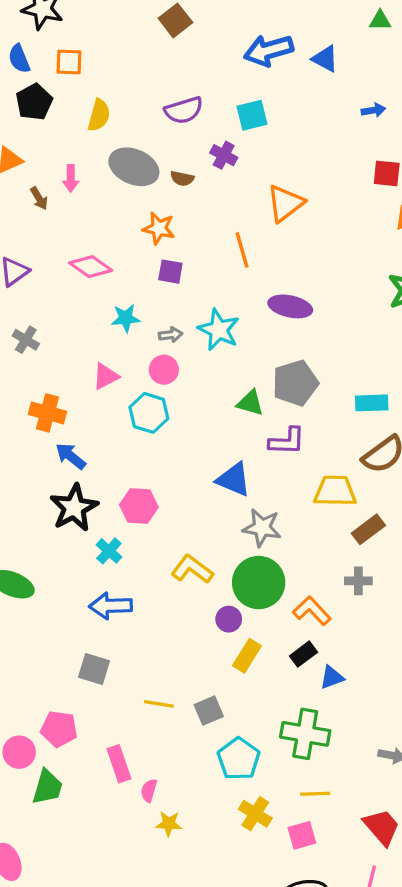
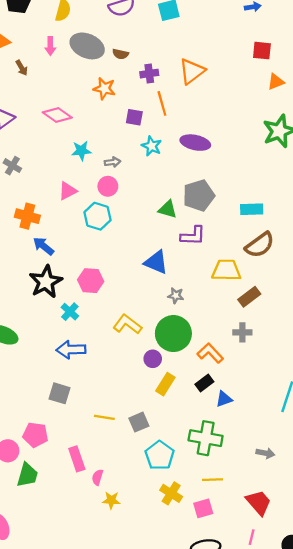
purple cross: (224, 155) -> (149, 74), moved, turned -36
pink arrow: (71, 178) -> (50, 46), moved
purple square: (170, 272) -> (134, 117), moved
cyan star: (219, 330) -> (152, 146), moved, size x0.7
gray star: (262, 528) -> (176, 296), size x0.6

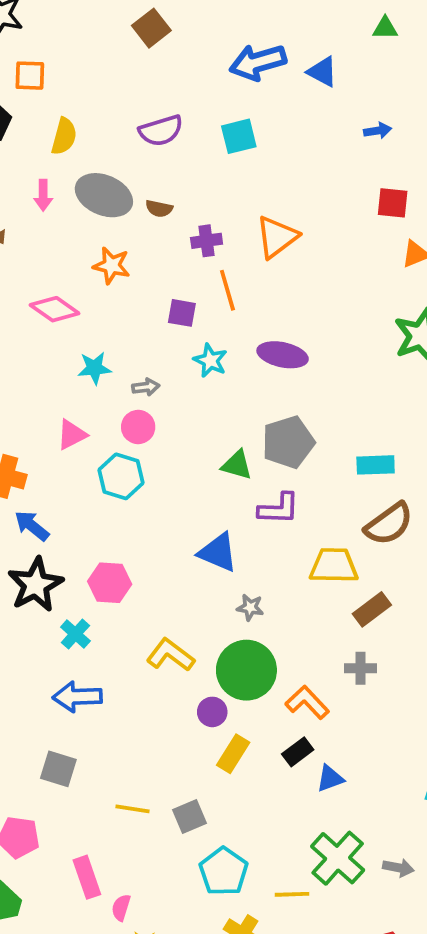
orange star: (104, 89) -> (112, 265), moved
green cross: (206, 438) -> (338, 858), moved, turned 32
yellow line: (213, 480) -> (292, 894), moved

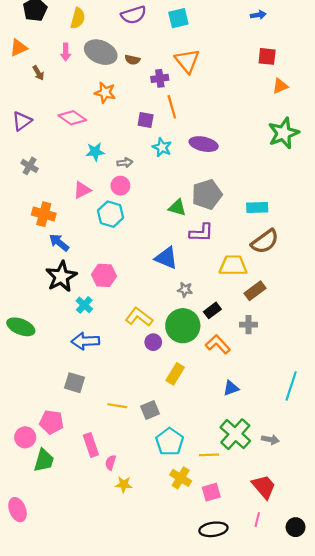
orange triangle: (277, 237) -> (187, 61), moved, turned -32
purple circle: (212, 712) -> (153, 342), moved
black rectangle: (298, 752) -> (212, 310), moved

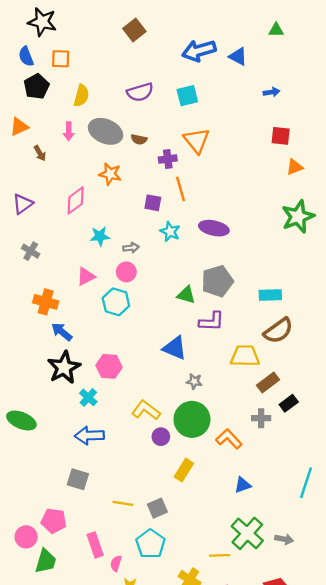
pink diamond: (72, 118) -> (76, 200), turned -72
black rectangle: (212, 310) -> (289, 403), moved
cyan pentagon: (170, 442) -> (150, 544), moved

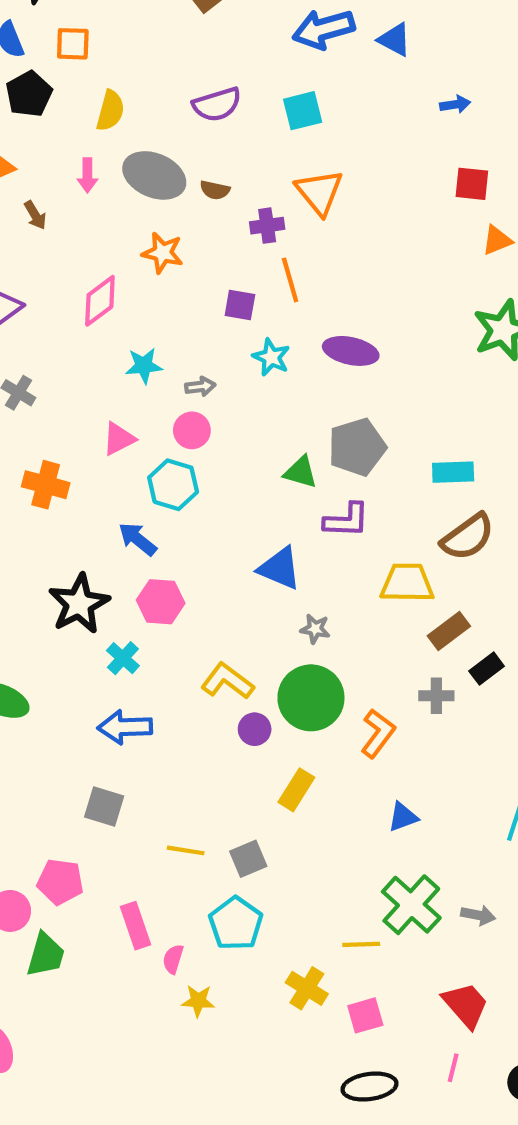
blue arrow: (62, 332) -> (138, 539), moved
orange L-shape: (229, 439) -> (378, 733), turned 80

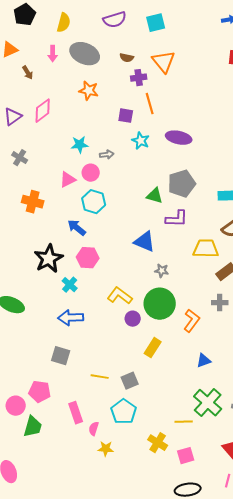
brown semicircle: (215, 190) -> (127, 58), moved
pink diamond: (100, 301) -> (43, 111), moved
pink circle: (192, 430) -> (91, 173), moved

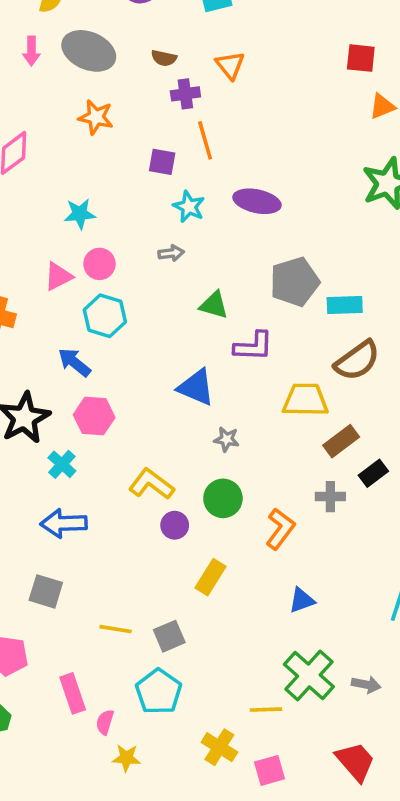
orange triangle: (164, 62) -> (230, 65), size x0.7
gray arrow: (107, 155) -> (171, 253), moved
gray pentagon: (182, 184) -> (295, 282), moved
green circle: (160, 304) -> (223, 498), size x0.7

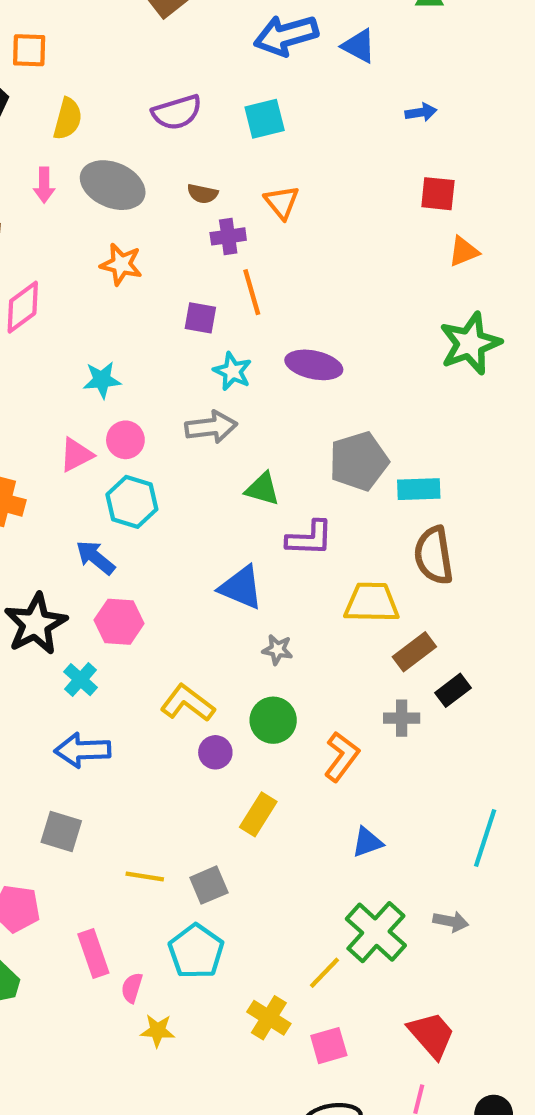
gray arrow: (171, 253) -> (211, 427), size x1.6
brown semicircle: (357, 361) -> (434, 555), turned 117
gray arrow: (366, 685) -> (451, 921), moved
yellow line: (266, 710) -> (325, 973), turned -44

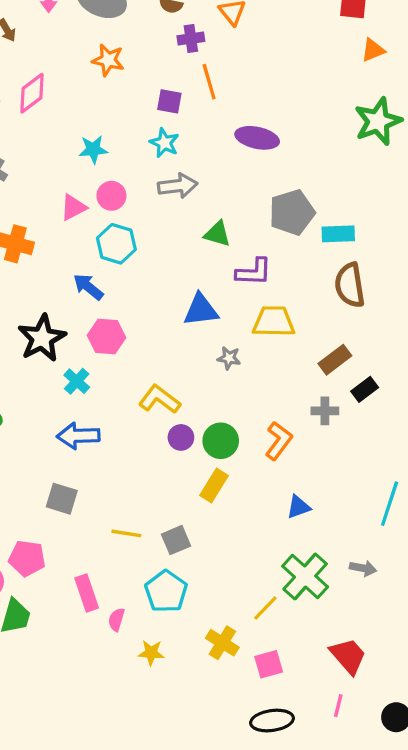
cyan star: (232, 371) -> (164, 143), moved
blue triangle: (241, 588) -> (201, 310), turned -30
yellow trapezoid: (372, 602) -> (274, 322), moved
green circle: (273, 720) -> (221, 441), moved
yellow star: (158, 1031) -> (151, 653), moved

